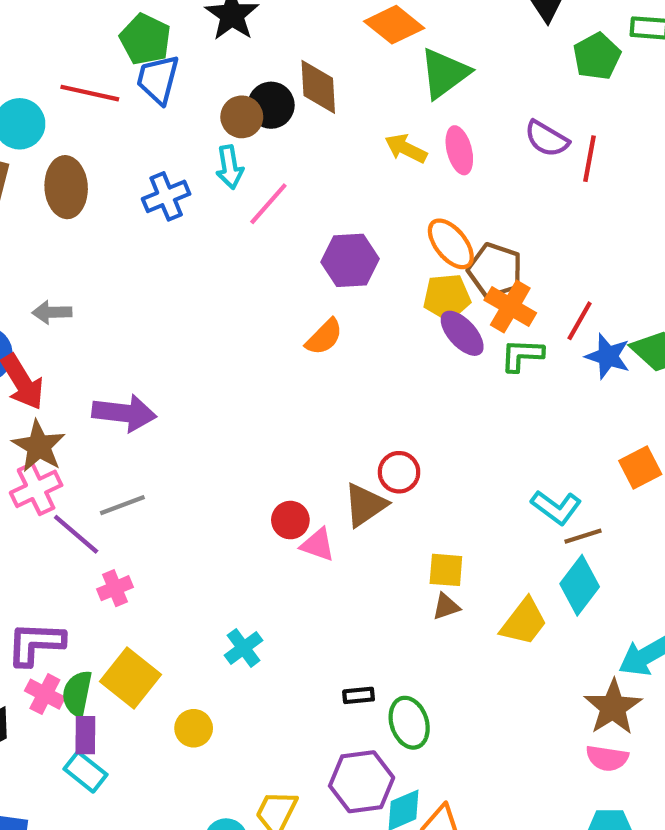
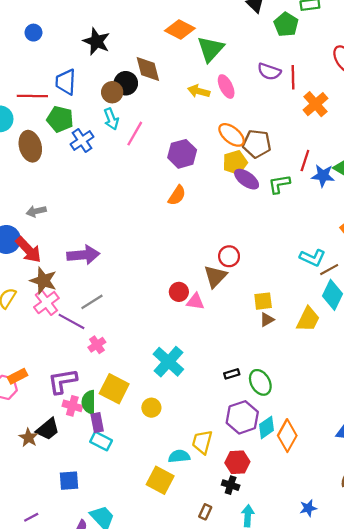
green pentagon: (145, 39) -> (60, 119), moved
orange cross: (510, 307) -> (315, 104), moved, turned 30
cyan cross: (244, 648) -> (168, 362), size x1.6

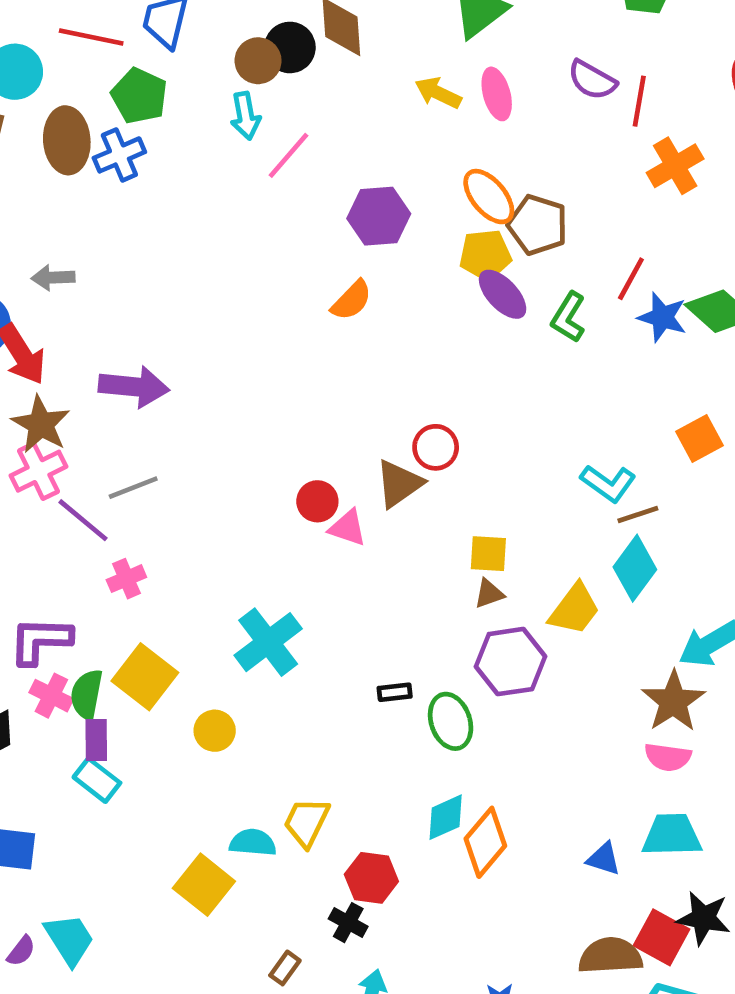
blue cross: (82, 140) -> (119, 155), moved
green L-shape: (279, 184) -> (568, 317), turned -60
purple hexagon: (242, 417) -> (511, 662), moved

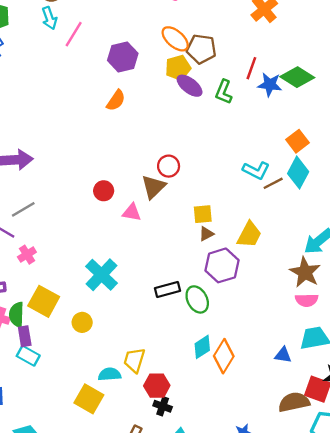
red circle: (317, 501) -> (104, 191), moved
cyan diamond: (635, 568) -> (298, 173), moved
black rectangle: (395, 692) -> (168, 290), size x1.5
red hexagon: (371, 878) -> (157, 386), moved

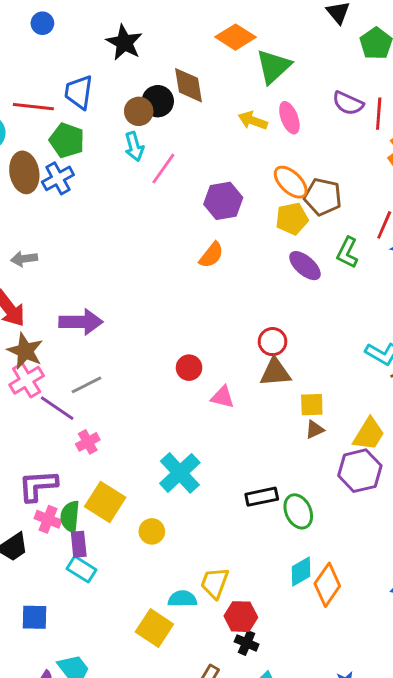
purple ellipse: (190, 86) -> (305, 266), moved
brown triangle: (153, 187) -> (275, 372), moved, turned 36
purple hexagon: (222, 265) -> (360, 471), moved

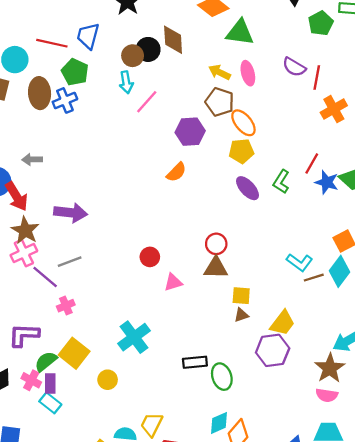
green triangle: (273, 66) -> (240, 32), turned 44
brown pentagon: (323, 197) -> (220, 102), moved
pink triangle: (223, 397) -> (173, 282), turned -36
green semicircle: (70, 516) -> (46, 361), turned 40
pink cross: (48, 519) -> (31, 380), moved

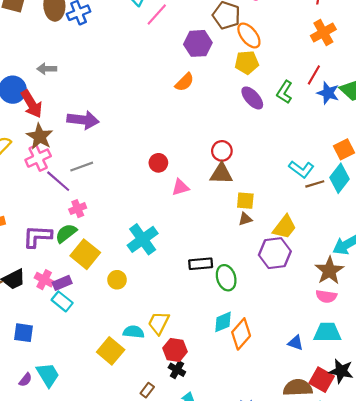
orange cross: (334, 109) -> (323, 33), moved
green semicircle: (46, 361) -> (66, 233), moved
purple rectangle: (50, 384) -> (62, 283), turned 66

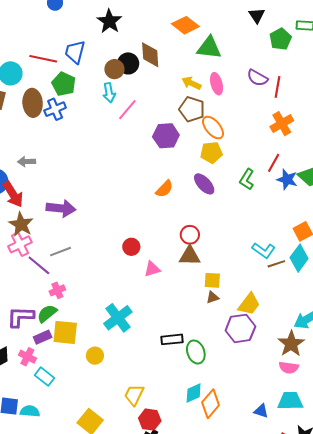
orange semicircle: (184, 82) -> (164, 189), moved
purple ellipse: (252, 98) -> (204, 184), moved
yellow square: (85, 254) -> (65, 332), turned -32
purple rectangle: (62, 283) -> (43, 337), moved
cyan semicircle: (134, 332) -> (30, 411), moved

